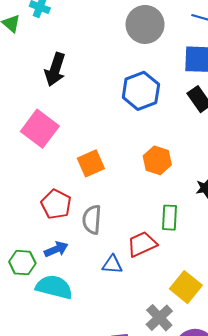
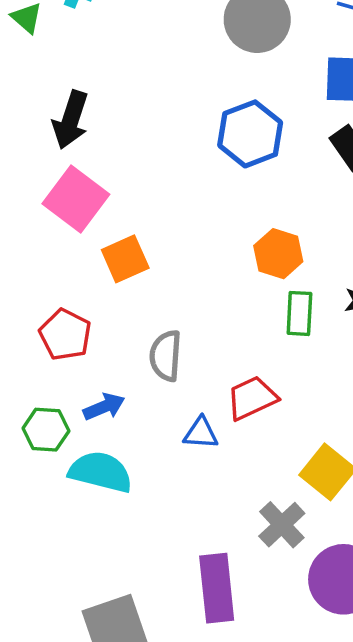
black arrow: (55, 69) -> (71, 120), moved
orange square: (91, 163) -> (125, 259), moved
red pentagon: (56, 204) -> (65, 335), moved
green rectangle: (170, 218) -> (299, 313), moved

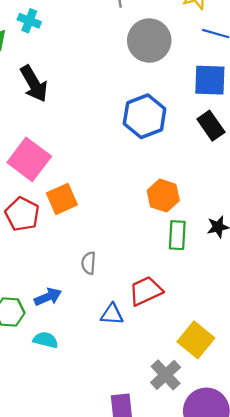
black arrow: (71, 120) -> (34, 84), moved, turned -48
red pentagon: (65, 335) -> (22, 214), moved
gray semicircle: (166, 356) -> (89, 263), size x0.7
cyan semicircle: (101, 472) -> (46, 340), size x0.6

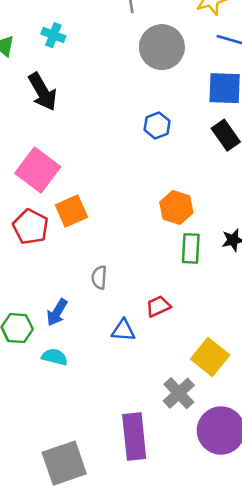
cyan cross: (29, 21) -> (53, 35), moved
blue hexagon: (145, 116) -> (157, 125), size x0.6
red trapezoid: (146, 291) -> (158, 306), size x0.7
blue arrow: (48, 297) -> (57, 312), turned 144

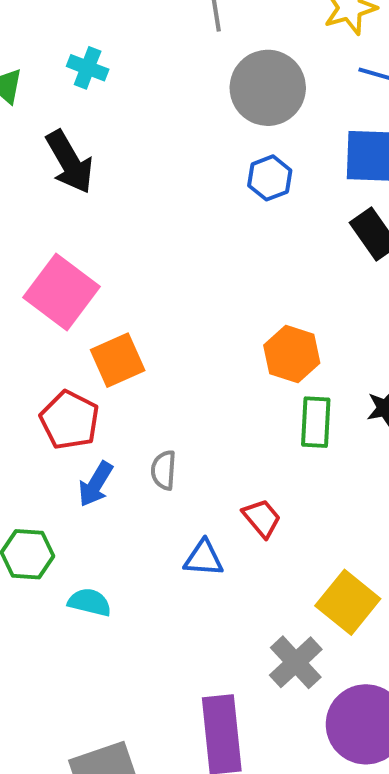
blue hexagon: (157, 125) -> (270, 178), moved
red pentagon: (30, 227) -> (70, 420), moved
red trapezoid: (158, 306) -> (262, 518), turned 75
blue arrow: (57, 312) -> (96, 484), moved

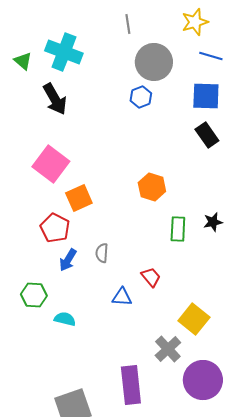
cyan cross: (88, 68) -> (64, 52), size x1.8
blue hexagon: (270, 178) -> (141, 97), moved
orange hexagon: (292, 354) -> (152, 187), moved

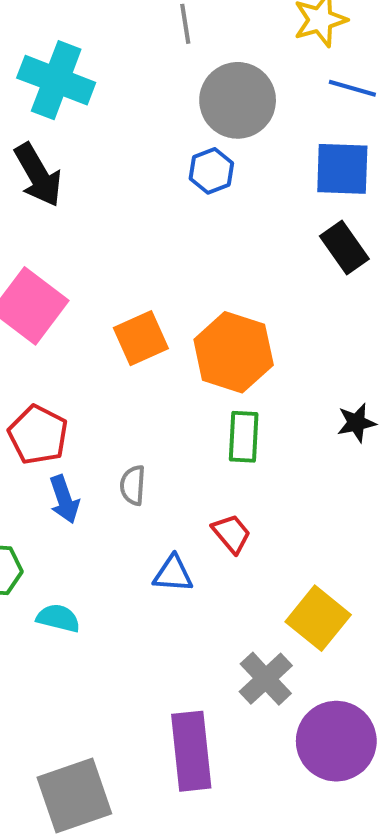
orange hexagon: (152, 187) -> (234, 352), size x1.4
orange square: (79, 198) -> (141, 338), moved
green rectangle: (178, 229) -> (244, 437), moved
blue arrow: (68, 260) -> (64, 499), turned -50

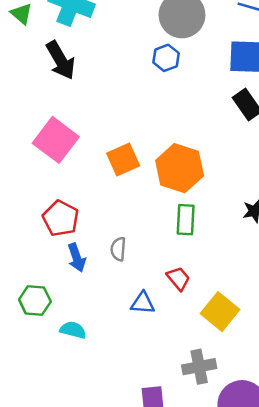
yellow square: (318, 618) -> (220, 312), moved
gray cross: (266, 679) -> (199, 367), turned 32

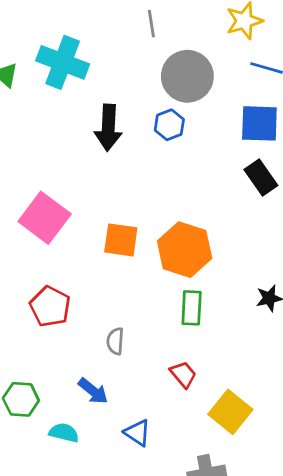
black arrow: (61, 60) -> (108, 128), moved, turned 33
orange square: (123, 160) -> (121, 240), turned 32
blue arrow: (77, 258) -> (93, 391), moved, turned -32
blue triangle: (143, 303) -> (137, 433), moved, turned 30

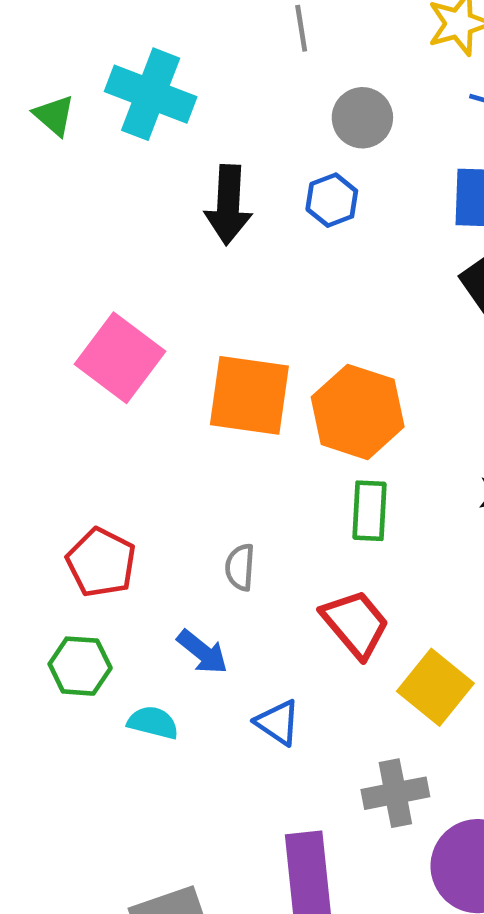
gray circle: (187, 76) -> (362, 118), size x0.7
orange square: (121, 240) -> (249, 395), size x1.4
red pentagon: (50, 306) -> (101, 563), moved
red trapezoid: (183, 374) -> (355, 624), size x1.5

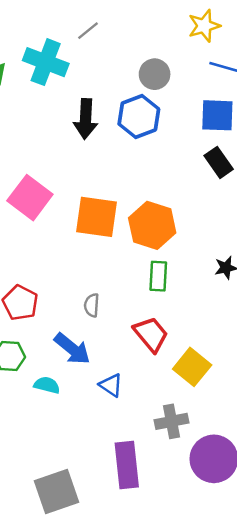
gray line: (301, 28) -> (88, 31), moved, turned 60
blue hexagon: (332, 200) -> (139, 116), size x1.6
blue arrow: (202, 652) -> (72, 349), size x1.4

